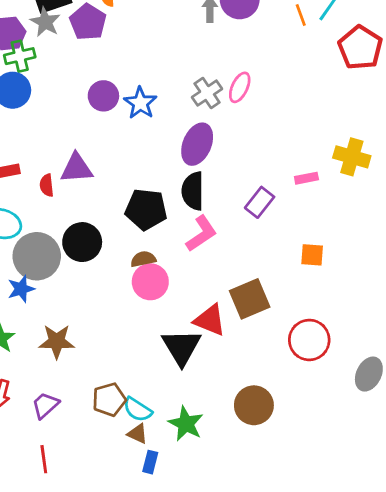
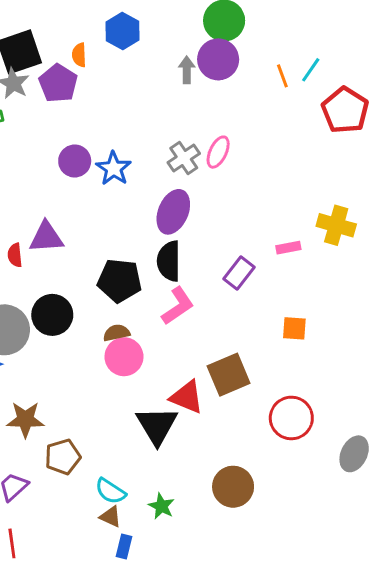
brown pentagon: (109, 400) -> (63, 457), moved
green star: (186, 424) -> (161, 506), size x0.7

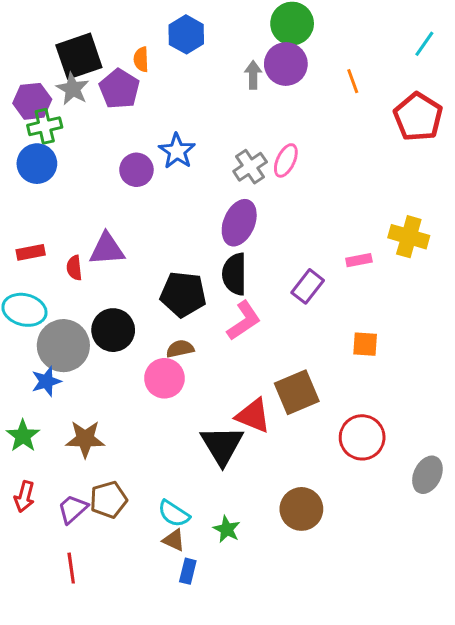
cyan line: (311, 70) -> (424, 44), moved
blue star: (114, 168) -> (177, 151), moved
pink circle: (124, 357) -> (164, 378), moved
brown pentagon: (63, 457) -> (108, 500), moved

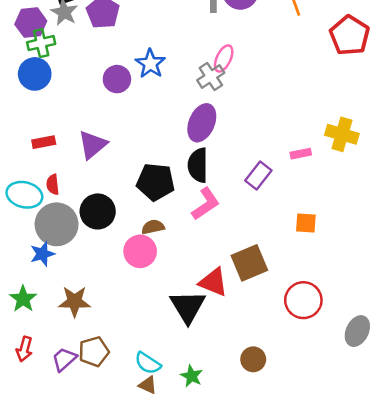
pink ellipse: (286, 160) -> (224, 59), moved
purple triangle: (107, 249) -> (93, 145), turned -36
red rectangle: (31, 252) -> (44, 142), moved
red semicircle: (74, 268) -> (53, 184), moved
brown circle: (301, 509) -> (253, 359), size x0.7

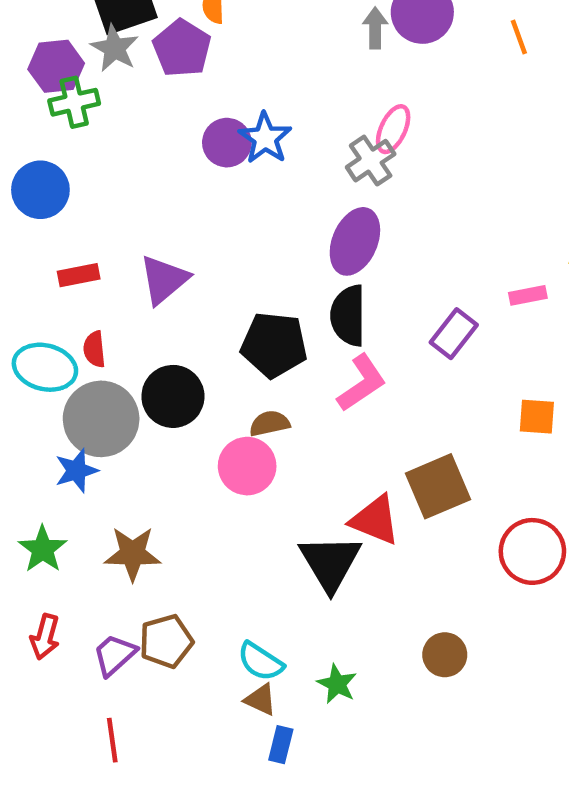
blue circle: (35, 74) -> (40, 190), moved
purple circle: (117, 79) -> (227, 143), moved

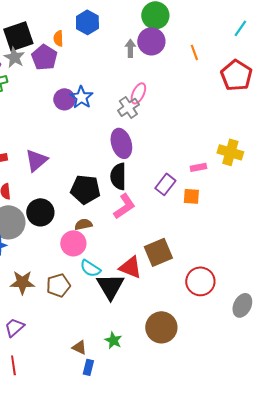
purple ellipse: (355, 241) -> (121, 143), turned -40
orange square: (537, 417) -> (191, 196), moved
brown pentagon: (166, 641) -> (58, 285), moved
brown circle: (445, 655) -> (161, 327), size x1.6
cyan semicircle: (261, 661) -> (90, 268), moved

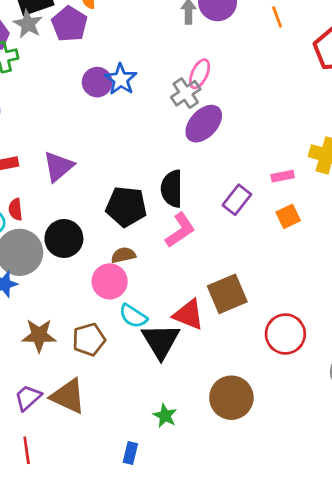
purple ellipse: (121, 143) -> (204, 124), moved, turned 60
orange square: (191, 196) -> (288, 216), moved, turned -30
brown triangle: (79, 347) -> (68, 396), moved, size x1.8

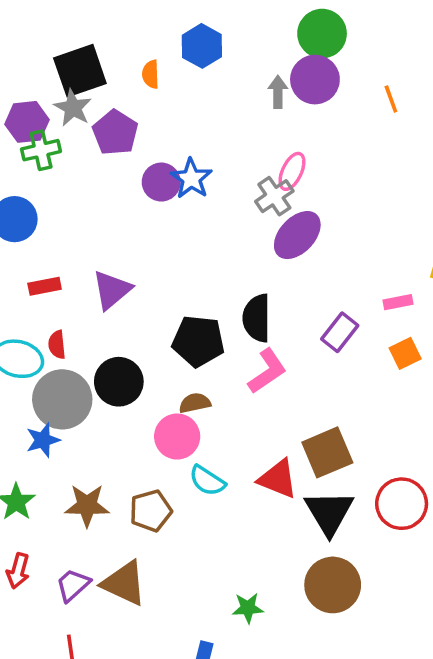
purple pentagon: (69, 24) -> (115, 133), moved
black triangle: (161, 341) -> (329, 512), moved
green star: (165, 416) -> (248, 608), turned -30

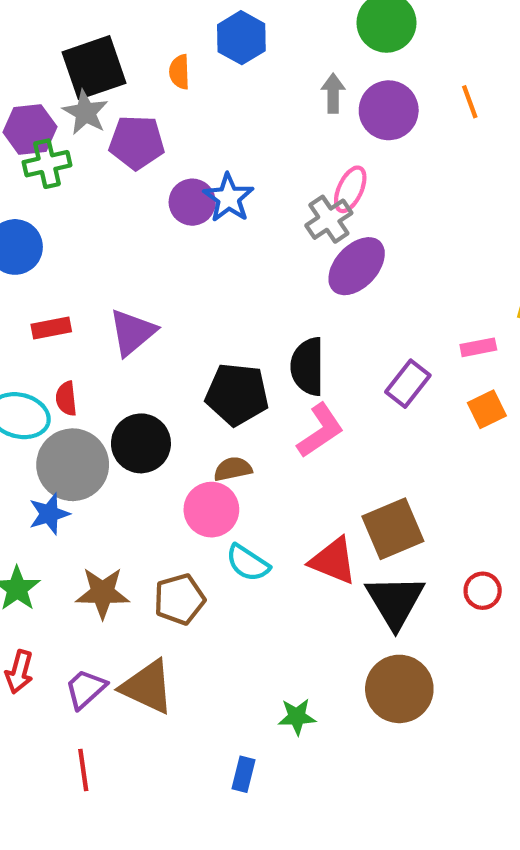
purple circle: (315, 80) -> (389, 110), moved
purple pentagon: (115, 133) -> (137, 142), turned -30
red circle: (402, 504) -> (483, 591), size x0.6

